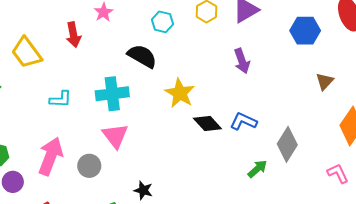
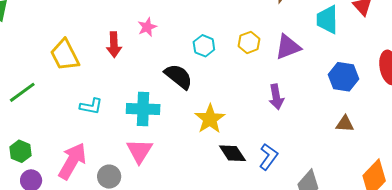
brown triangle: (325, 81) -> (345, 124), moved, turned 42
blue L-shape: (244, 121) -> (268, 157), turned 92

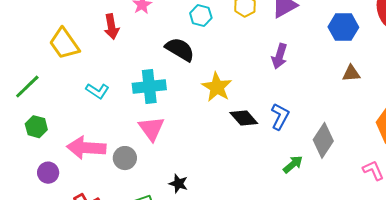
purple arrow: (276, 97) -> (279, 56), turned 35
cyan L-shape: (91, 106) -> (97, 91), turned 30
green hexagon: (20, 151) -> (36, 127), moved
pink arrow: (72, 161) -> (86, 148), turned -108

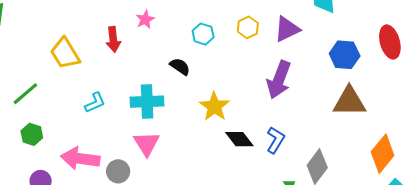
black semicircle: (180, 49) -> (180, 66), size x0.7
purple arrow: (279, 56) -> (279, 80), size x1.5
brown triangle: (351, 73) -> (349, 102), size x1.8
cyan L-shape: (97, 91) -> (95, 103), turned -60

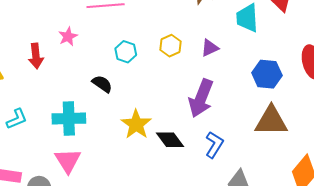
purple triangle: (287, 29) -> (210, 48), size x0.7
black diamond: (239, 139) -> (170, 140), moved
blue L-shape: (276, 140) -> (214, 145), moved

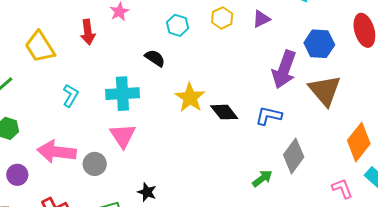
purple arrow: (201, 98) -> (284, 69), moved
cyan L-shape: (17, 119) -> (70, 96), turned -35
brown triangle: (271, 121) -> (325, 90), turned 51
blue L-shape: (214, 145) -> (269, 116), turned -108

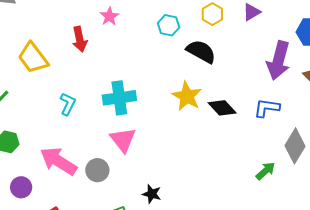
black semicircle: (155, 58) -> (201, 51), moved, size x1.4
pink arrow: (57, 152) -> (58, 161), turned 30

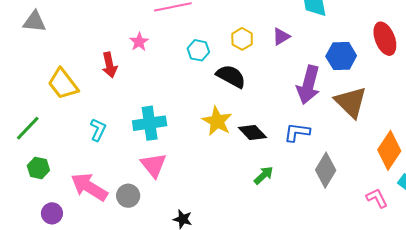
green arrow: (266, 171) -> (264, 175), moved

